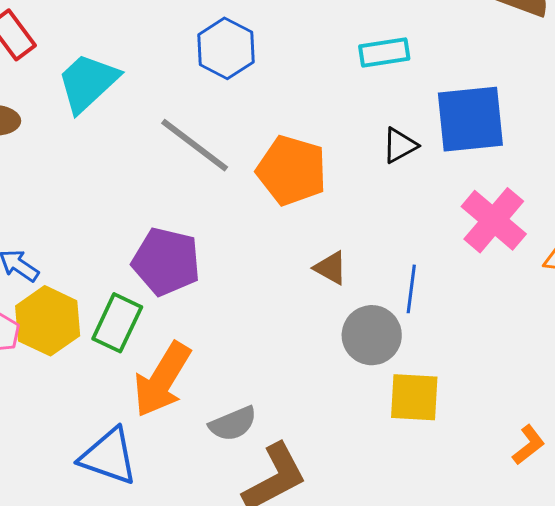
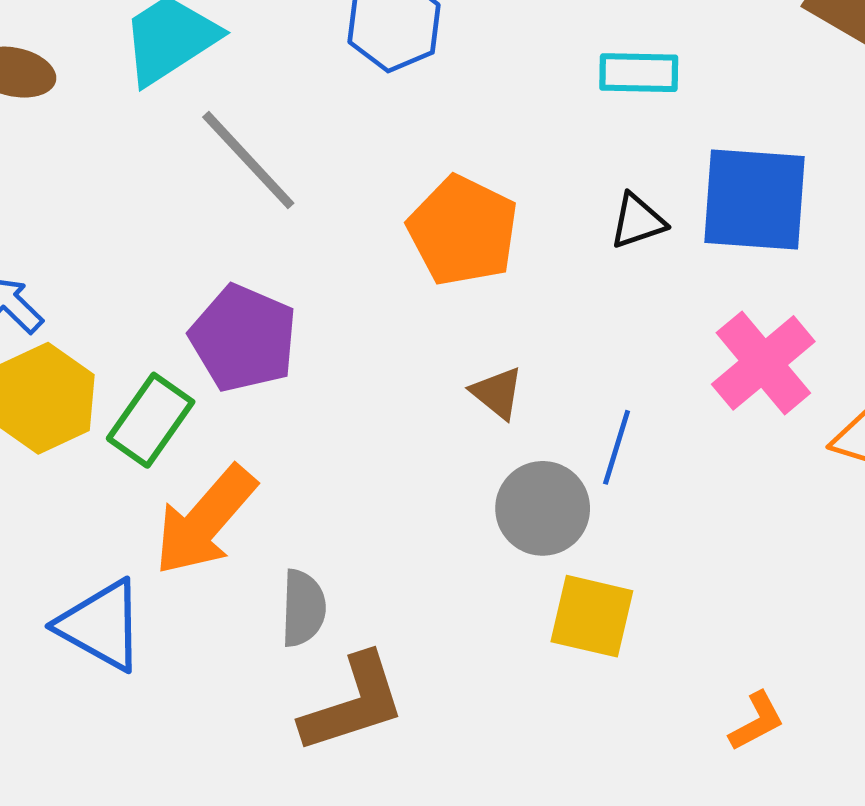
gray line: (195, 145) -> (248, 160), moved
gray semicircle: (233, 424) -> (303, 608), turned -75

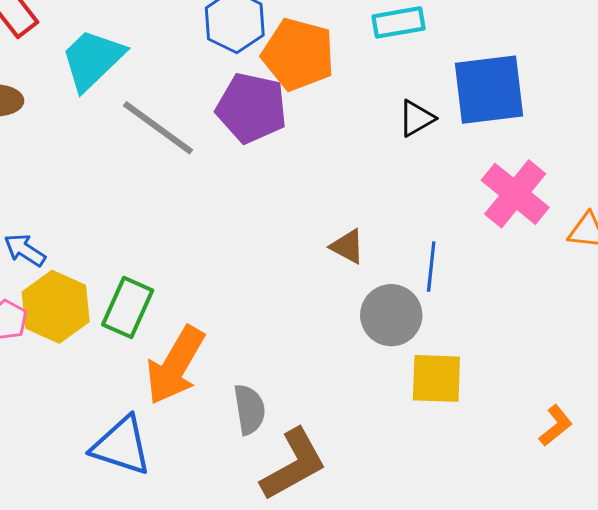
orange pentagon: (463, 231) -> (298, 54), moved
purple pentagon: (243, 338) -> (252, 108), moved

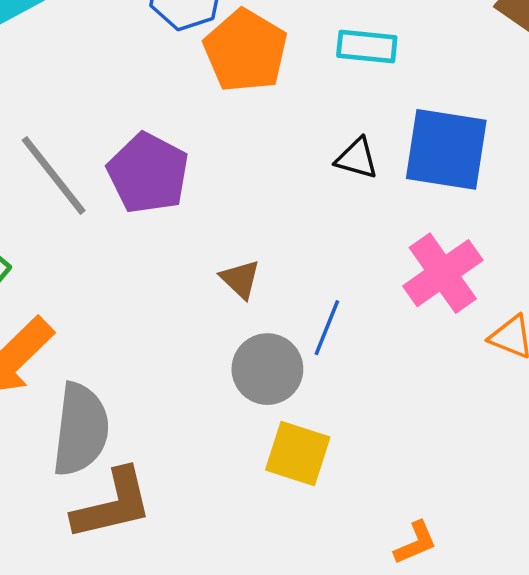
purple pentagon: (252, 108) -> (148, 173), moved
black triangle: (416, 118) -> (357, 158), turned 30
gray line: (158, 128) -> (54, 175), moved
gray semicircle: (249, 409) -> (81, 429), size x1.6

